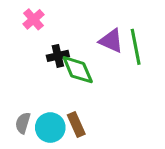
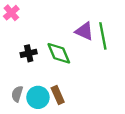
pink cross: (34, 19) -> (11, 13), moved
black cross: (58, 56) -> (29, 53), moved

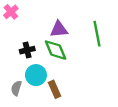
purple triangle: (84, 31) -> (59, 29), moved, turned -30
cyan circle: (38, 97) -> (36, 75), moved

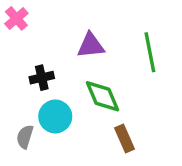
green diamond: (56, 50) -> (103, 96), moved
brown rectangle: (54, 89) -> (125, 138), moved

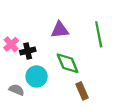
pink cross: (16, 18) -> (11, 44), moved
gray semicircle: (25, 137) -> (17, 90), turned 96

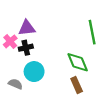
purple triangle: (60, 30) -> (27, 28), moved
green diamond: (68, 63) -> (78, 62), moved

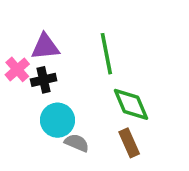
green line: (92, 32) -> (106, 54), moved
gray semicircle: (15, 84) -> (77, 143), moved

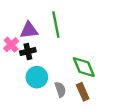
green line: (106, 54) -> (56, 25), moved
gray semicircle: (77, 143) -> (60, 89), moved, turned 48

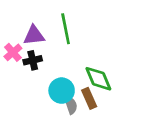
cyan circle: (37, 77) -> (62, 91), moved
brown rectangle: (83, 92) -> (89, 98), moved

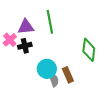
green diamond: (98, 79) -> (89, 50), moved, turned 30

